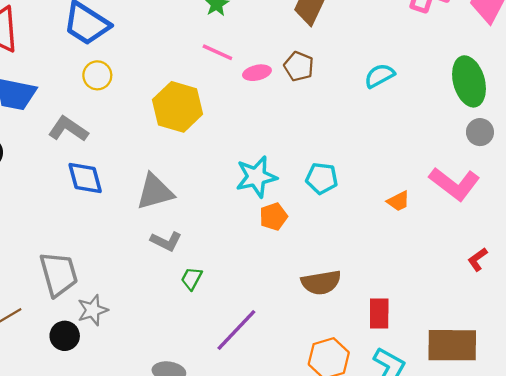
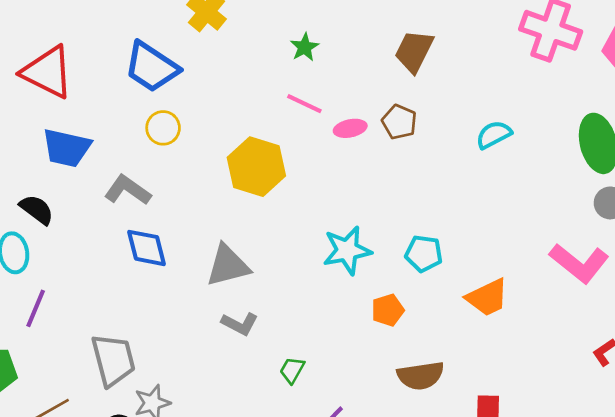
orange trapezoid: (398, 201) -> (487, 297), moved, size x1.6
orange pentagon: (273, 217) -> (388, 310), moved
green trapezoid: (192, 279) -> (292, 370), moved

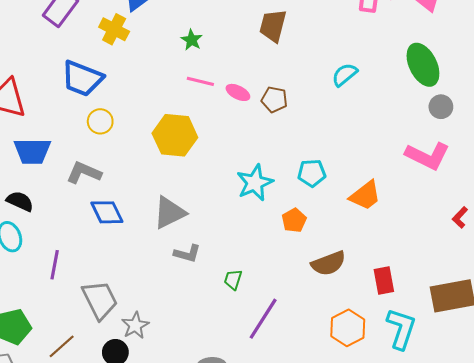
brown pentagon: (399, 122) -> (274, 99), moved
pink ellipse: (350, 128) -> (238, 92), turned 50
purple line: (36, 308) -> (55, 265), moved

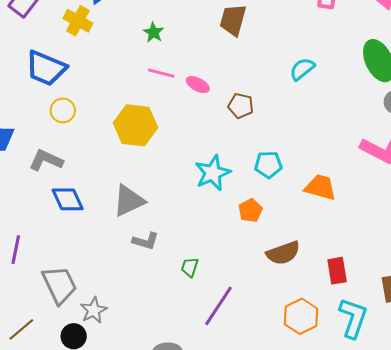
brown pentagon: (274, 99) -> (241, 106), moved
orange trapezoid: (365, 195) -> (320, 187), turned -128

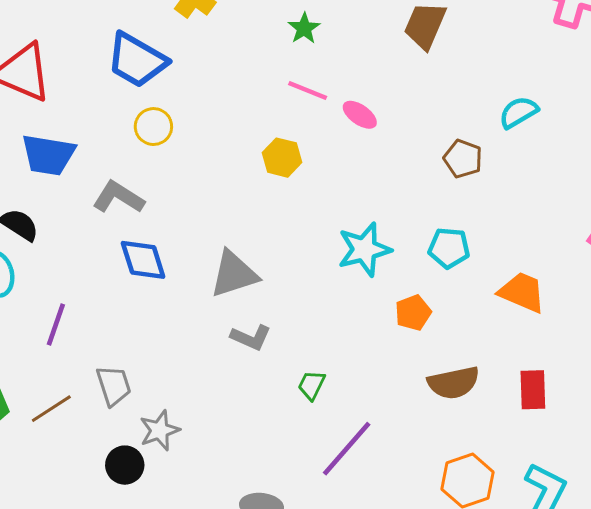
brown pentagon: (241, 106) -> (463, 159), moved
yellow hexagon: (136, 125) -> (282, 158), moved, size x0.6
red rectangle: (337, 271) -> (533, 390), moved
gray trapezoid: (59, 285) -> (114, 386), size x0.7
brown line: (21, 329) -> (51, 409), moved

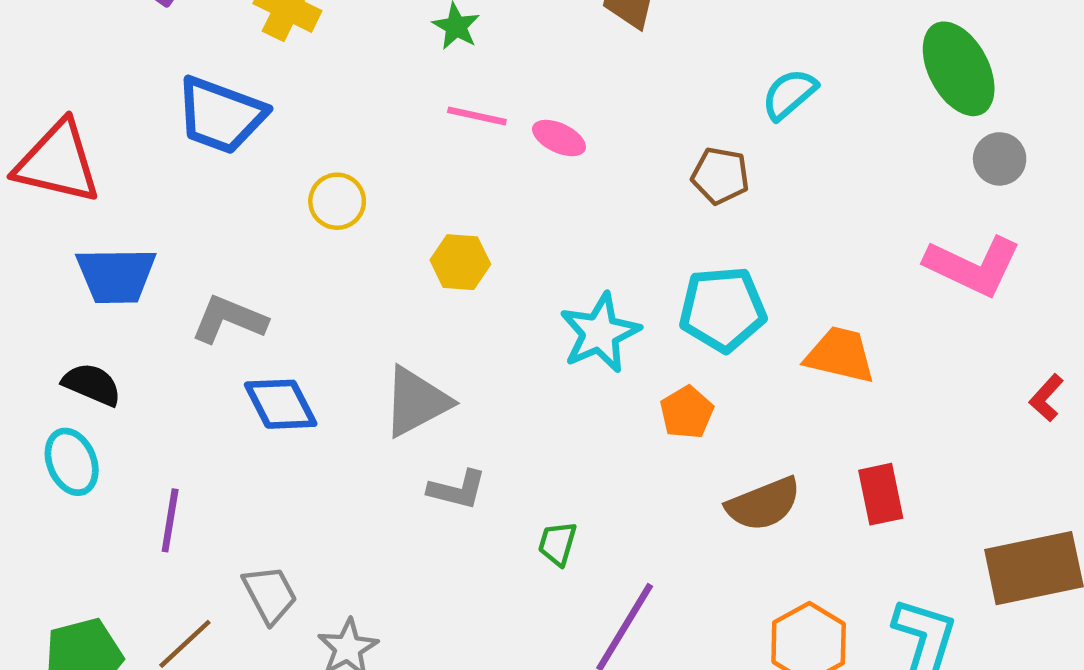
yellow circle: (153, 127) -> (337, 201), moved
yellow hexagon: (282, 158) -> (460, 262), moved
cyan pentagon: (449, 248) -> (723, 309), size x1.4

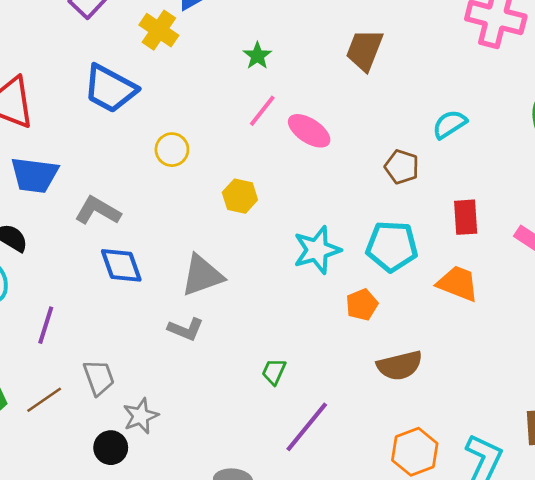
pink line: (477, 116) -> (262, 111), turned -72
pink ellipse: (559, 138) -> (309, 131), size x1.4
gray L-shape: (457, 490) -> (186, 329), moved
red rectangle: (881, 494) -> (466, 217), moved

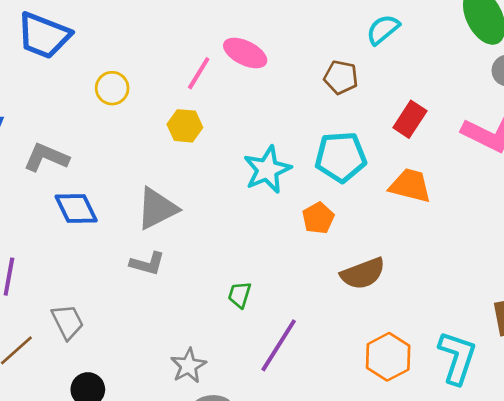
pink line: (262, 111) -> (199, 73), moved
red rectangle: (466, 217) -> (410, 119), turned 44
gray star: (141, 416) -> (188, 366), moved

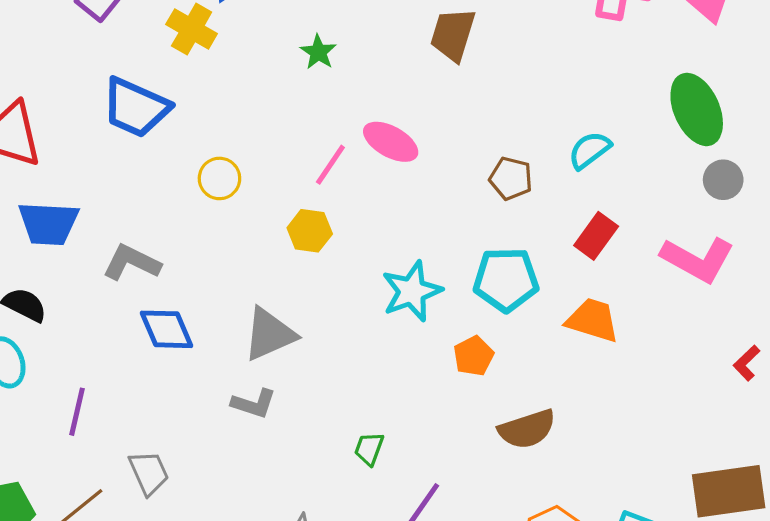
cyan semicircle: (383, 30) -> (590, 150), moved

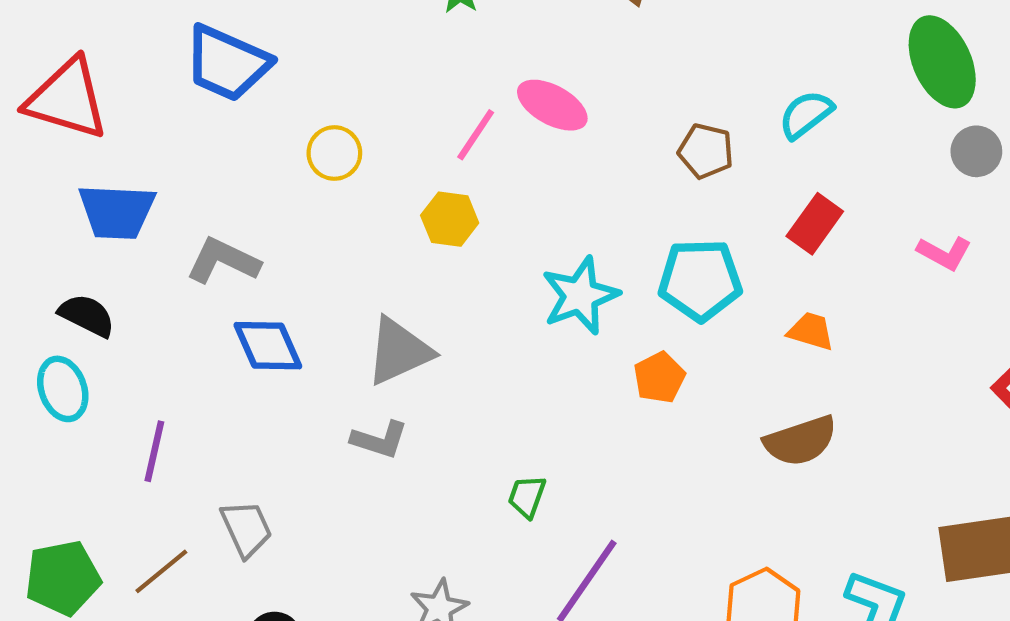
pink L-shape: (698, 259) -> (944, 253), size x0.6
orange trapezoid: (593, 320) -> (811, 331), size x0.7
brown semicircle: (527, 429) -> (800, 441), moved

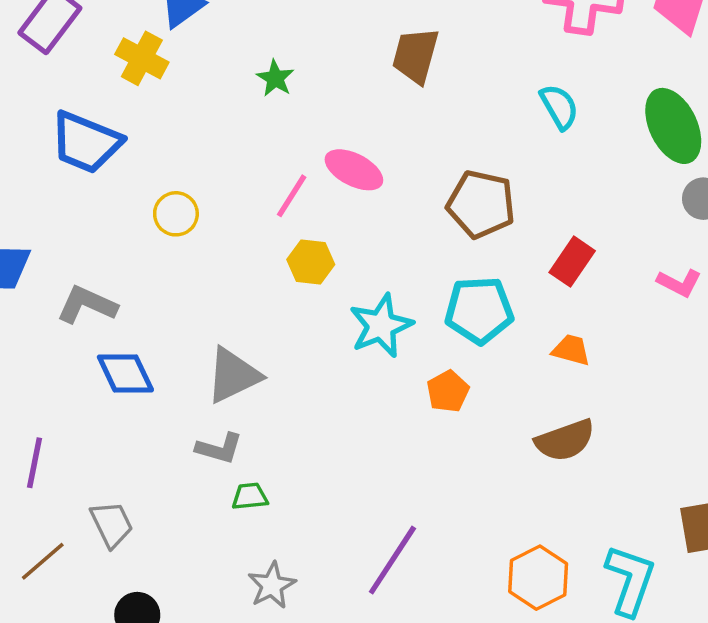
cyan semicircle: (806, 114) -> (559, 107), moved, turned 99
brown pentagon: (706, 151) -> (481, 204), size x1.5
yellow hexagon: (450, 219) -> (311, 262), moved
green trapezoid: (527, 496) -> (250, 496), moved, turned 66

